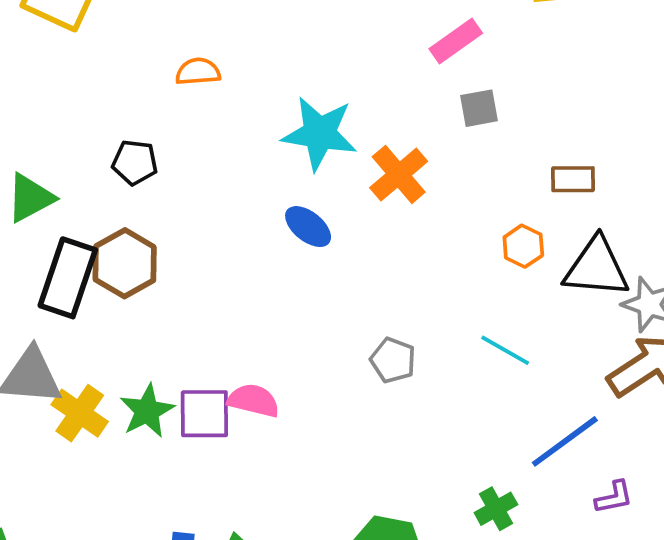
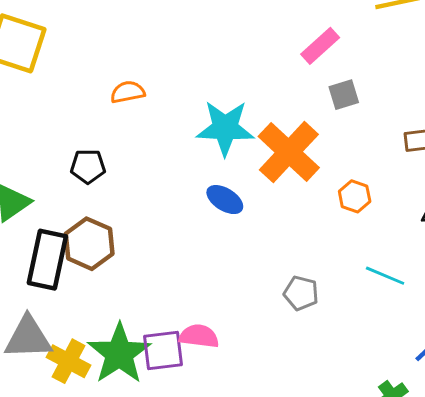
orange cross: (399, 174) -> (289, 152), size x1.4
orange hexagon: (523, 246) -> (355, 196), moved
green star: (147, 411) -> (119, 354), size x1.5

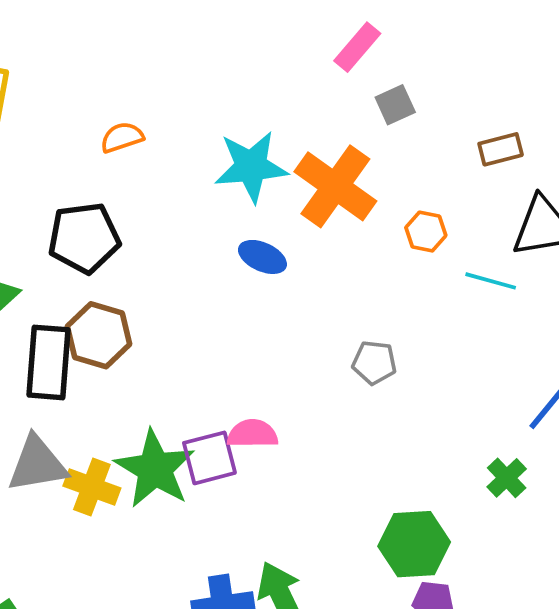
black pentagon: (88, 166) -> (84, 238), size x1.6
cyan line: (385, 276) -> (491, 281), moved

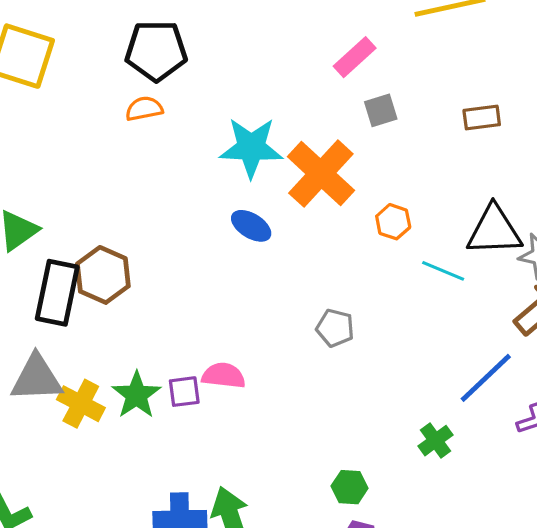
brown rectangle: (501, 149) -> (482, 117), moved
black pentagon: (84, 238) -> (156, 51), moved
purple square: (209, 458) -> (184, 392), size x0.7
green star: (155, 469) -> (136, 395), size x0.7
green hexagon: (414, 544) -> (350, 487), size x0.6

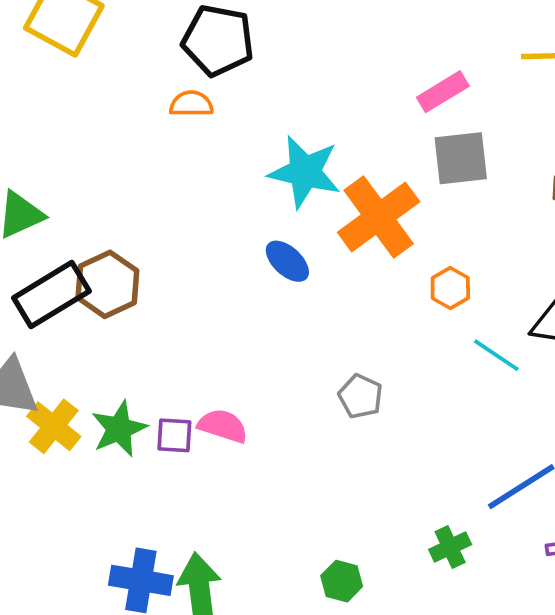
gray square: (381, 110) -> (461, 158), size x1.5
black rectangle: (57, 293) -> (51, 295), turned 36

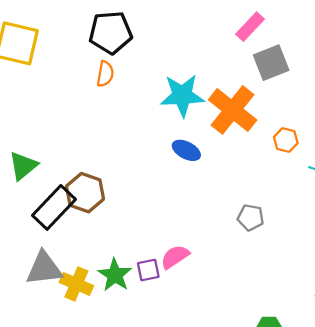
orange semicircle: (191, 104) -> (105, 74), turned 115
pink semicircle: (223, 426) -> (175, 257), turned -36

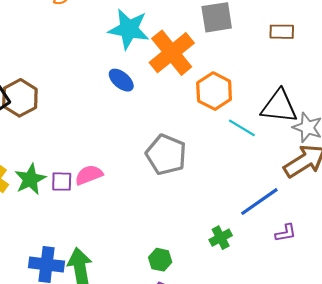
orange hexagon: (286, 140) -> (214, 91), size x1.6
gray pentagon: (251, 217) -> (166, 155), size x1.6

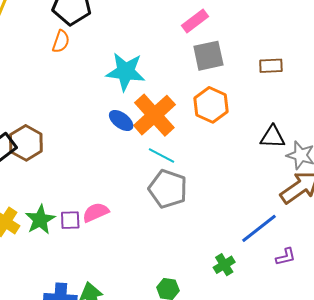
orange cross: (172, 53) -> (154, 115), moved
orange hexagon: (214, 91) -> (211, 105), moved
black triangle: (279, 106) -> (272, 137), size x0.7
cyan line: (242, 128) -> (161, 156), moved

